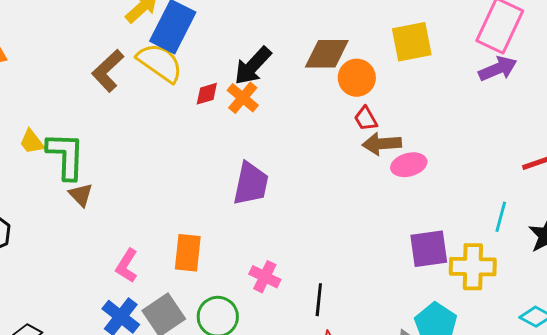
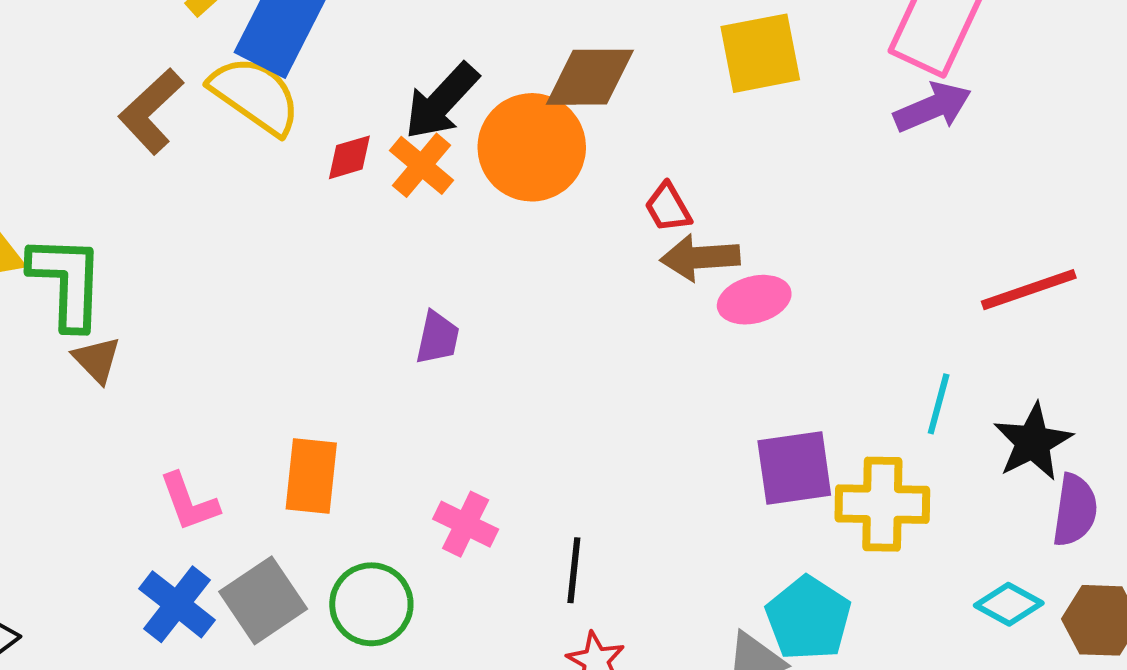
orange circle: (357, 78) -> (532, 147), moved, size x1.4
purple trapezoid: (251, 184) -> (438, 338), size x0.6
pink L-shape: (127, 266) -> (189, 502), turned -52

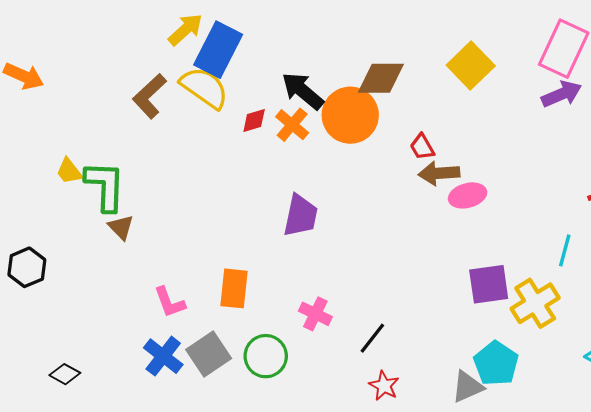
yellow square: (760, 53) -> (471, 66), turned -33
black arrow: (442, 101) -> (303, 91), turned 87
purple trapezoid: (438, 338) -> (301, 216), size x1.5
yellow cross: (882, 504) -> (535, 303), turned -33
black line: (574, 570) -> (372, 338), turned 32

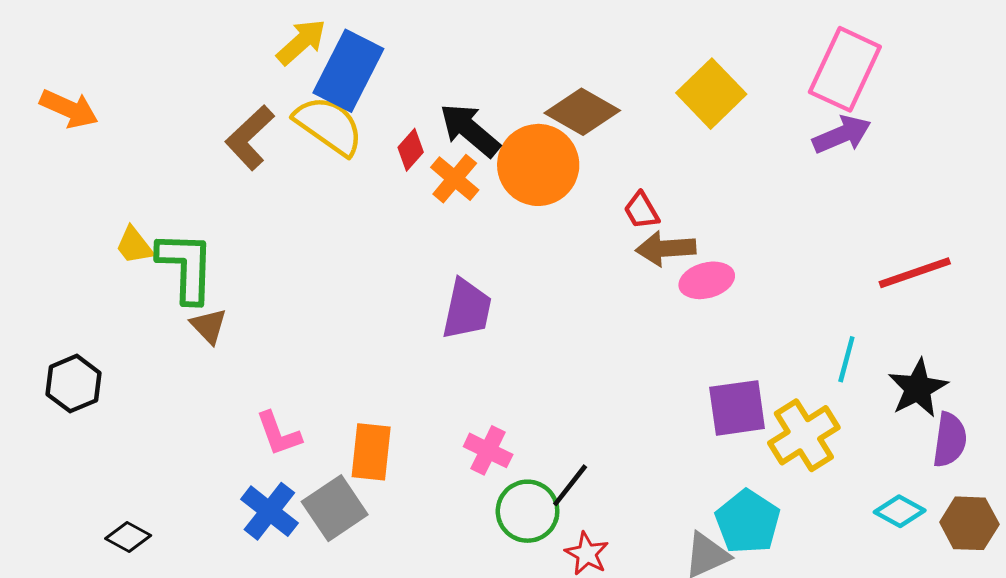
brown diamond: (381, 78) -> (582, 112), turned 30
red diamond: (254, 120) -> (411, 150), moved, turned -32
orange rectangle: (234, 288) -> (371, 452), moved
green circle: (266, 356) -> (528, 511), moved

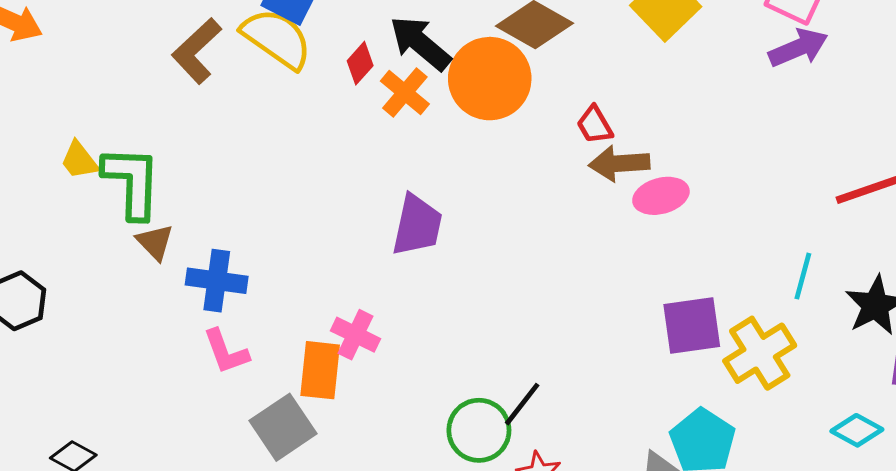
pink cross: (488, 450) -> (356, 335), moved
blue cross: (269, 511) -> (217, 281), moved, turned -30

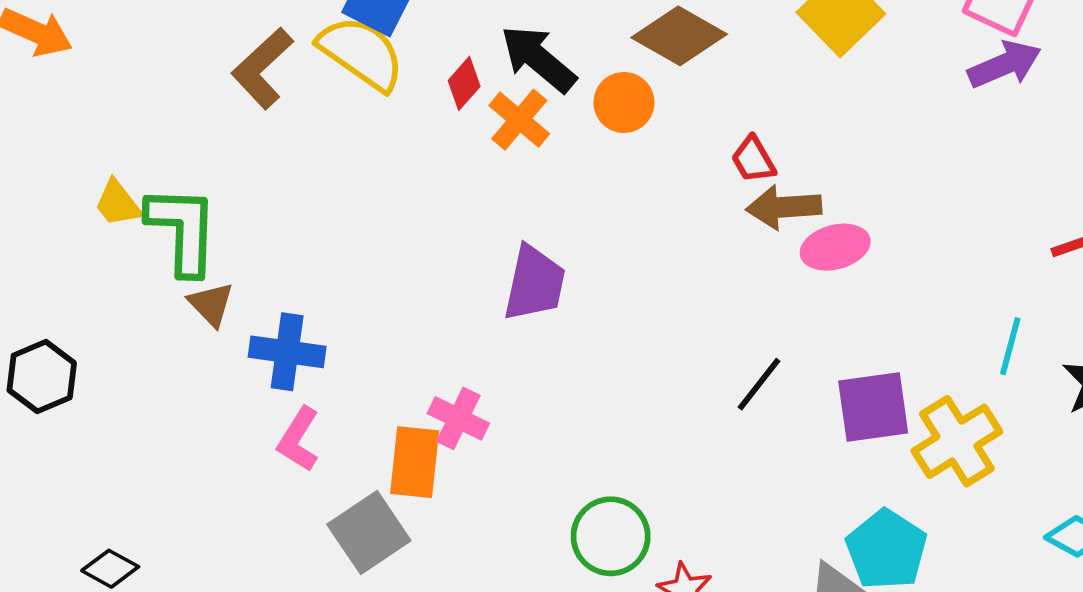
orange circle: (490, 79) -> (624, 103), size x0.6
pink L-shape: (226, 352) -> (299, 439), turned 52
black line: (522, 404) -> (759, 384), moved

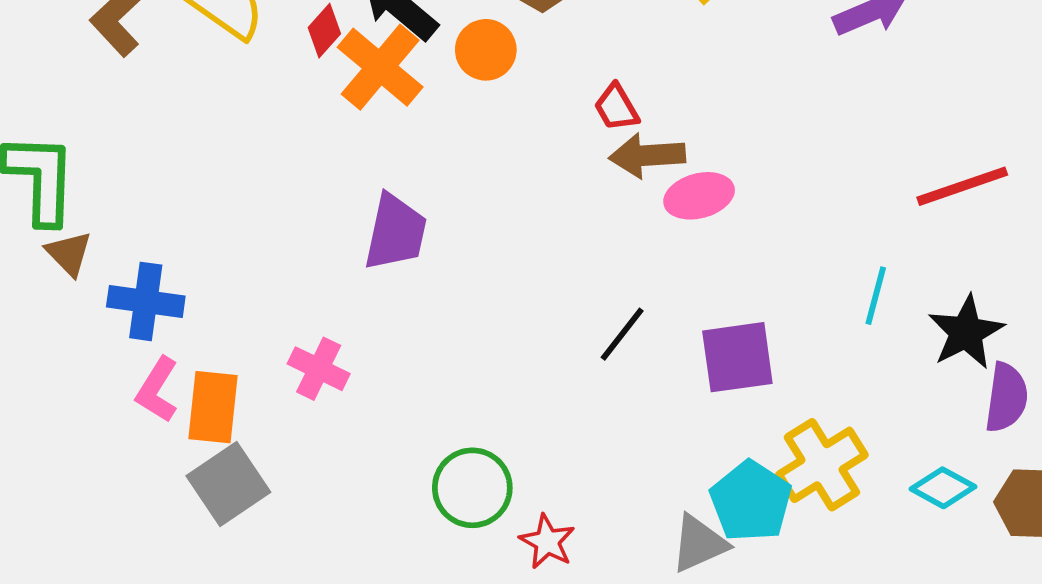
orange cross: (519, 120) -> (380, 67), size x1.4
yellow cross: (957, 441) -> (822, 465), moved
orange rectangle: (415, 462) -> (213, 407), moved

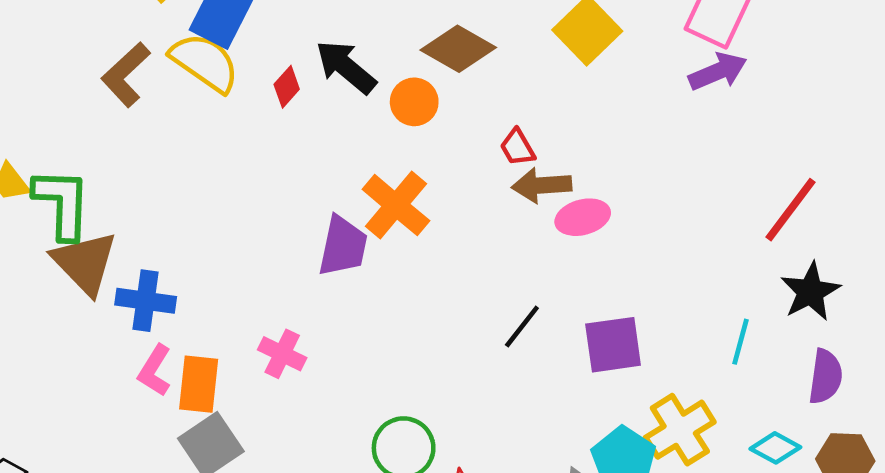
orange cross: (380, 67) -> (396, 205), moved
red line: (962, 186) -> (791, 210), turned -34
brown triangle: (69, 253) -> (85, 263), size x1.8
cyan line: (876, 296) -> (741, 342), moved
black star: (966, 332) -> (810, 292), moved

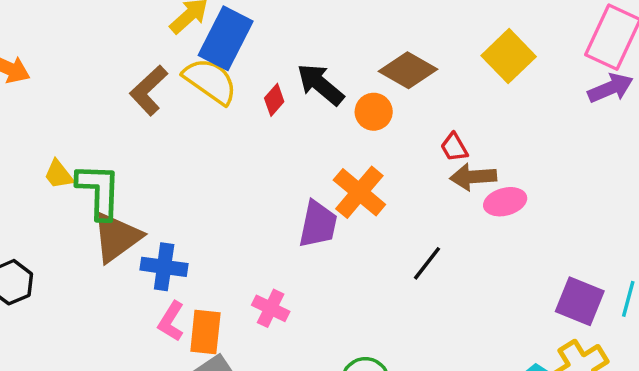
brown triangle: (85, 263) -> (117, 237), turned 38
black line: (522, 326) -> (427, 263), moved
purple square: (613, 345) -> (580, 301), moved, turned 30

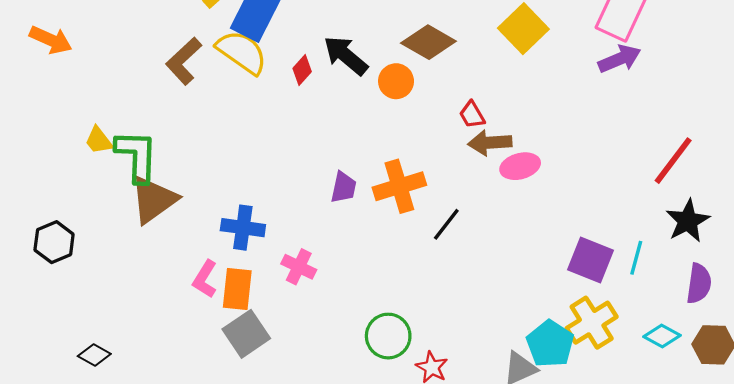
orange cross: (359, 192) -> (399, 186), moved, turned 33
purple trapezoid: (318, 224) -> (343, 187), size x0.7
blue cross: (164, 267) -> (243, 228), moved

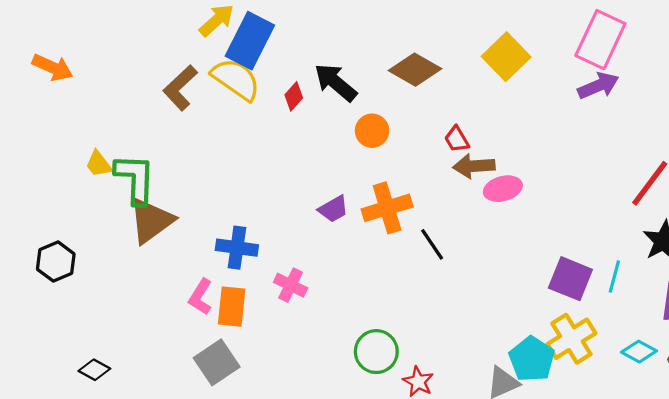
orange circle: (396, 81) -> (372, 131), moved
purple trapezoid: (343, 187) -> (333, 209), turned 48
black line: (446, 224) -> (432, 244), turned -72
gray square: (246, 334) -> (217, 362), moved

